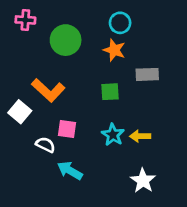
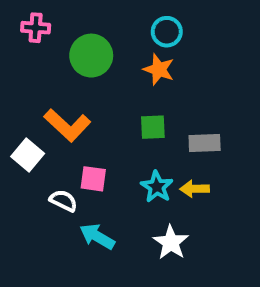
gray rectangle: (147, 74) -> (205, 143), moved
white star: (143, 181) -> (171, 242), moved

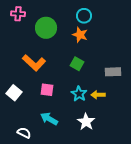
green square: (153, 127) -> (77, 64), turned 32
gray rectangle: (205, 143) -> (113, 72), moved
white square: (28, 155) -> (14, 93), moved
white semicircle: (63, 201) -> (24, 133), moved

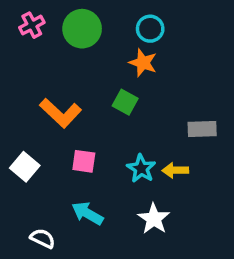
pink cross: (18, 14) -> (32, 25), turned -32
green circle: (46, 28) -> (82, 29), moved
green square: (77, 64) -> (125, 102), moved

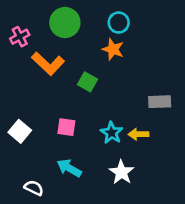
pink cross: (32, 25) -> (20, 37), moved
green square: (125, 102) -> (88, 82), moved
orange L-shape: (61, 113) -> (48, 64), moved

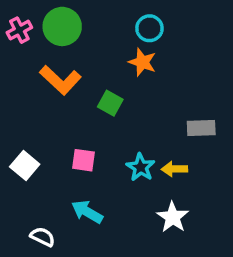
green circle: (65, 23) -> (62, 26), moved
pink cross: (20, 37) -> (19, 30), moved
white star: (121, 172) -> (173, 217), moved

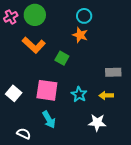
pink square: (84, 160) -> (47, 90), size x1.6
yellow arrow: (174, 169) -> (106, 95), moved
cyan arrow: (87, 212) -> (49, 120), turned -150
white star: (173, 217) -> (97, 123), turned -30

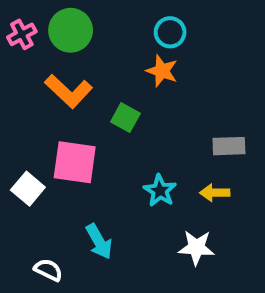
pink square: (47, 90) -> (75, 162), moved

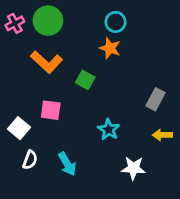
gray rectangle: (229, 146) -> (155, 99), turned -60
pink square: (75, 162) -> (51, 110), size x0.7
yellow arrow: (215, 193) -> (162, 135), moved
white semicircle: (48, 270) -> (30, 160), moved, turned 84

